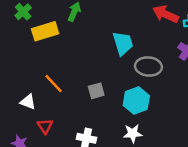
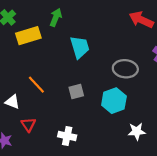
cyan trapezoid: (123, 43) -> (80, 47), moved
white star: (133, 133) -> (137, 131), moved

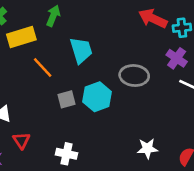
orange line: (36, 85) -> (43, 68), moved
gray square: (76, 92) -> (67, 99), moved
cyan hexagon: (114, 101) -> (97, 97), moved

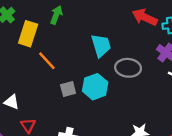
yellow rectangle: (21, 37) -> (28, 34), turned -55
cyan trapezoid: (81, 50) -> (101, 45), moved

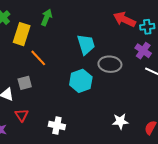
gray square: (68, 89) -> (25, 83), moved

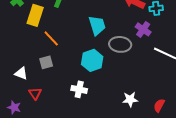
purple cross: (143, 51) -> (143, 29), moved
gray square: (25, 83) -> (46, 62), moved
white cross: (57, 125) -> (79, 89), moved

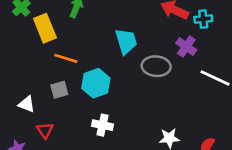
yellow rectangle: (35, 15) -> (45, 28), turned -40
orange line: (51, 38) -> (66, 58), turned -30
cyan hexagon: (92, 60) -> (96, 83), moved

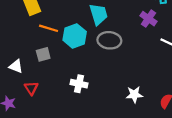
gray ellipse: (156, 66) -> (109, 40), moved
cyan hexagon: (96, 83) -> (75, 36), moved

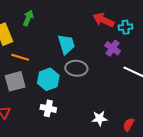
cyan hexagon: (75, 36) -> (48, 79), moved
gray square: (43, 54) -> (15, 81), size x1.5

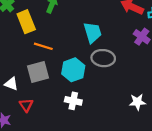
white star: (99, 118) -> (137, 102), moved

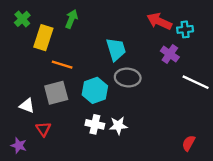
yellow rectangle: (26, 22) -> (43, 38), turned 40
white star: (137, 102) -> (118, 126), moved

